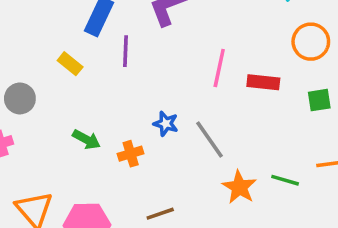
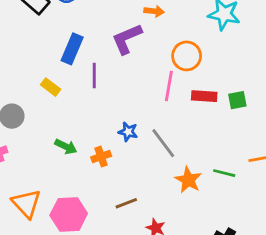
orange circle: (311, 42) -> (187, 56), moved
green square: (319, 100) -> (237, 100), moved

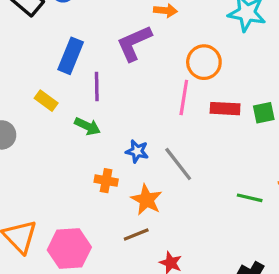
green arrow: (66, 147) -> (87, 126), moved
orange cross: (101, 157) -> (106, 181), turned 30
orange star: (188, 180) -> (147, 200), moved

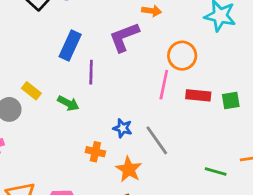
yellow rectangle: (46, 101) -> (31, 91), moved
green arrow: (87, 126) -> (68, 103), moved

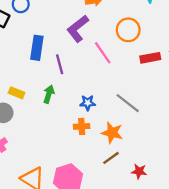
pink line: (164, 85) -> (103, 53), moved, turned -30
green arrow: (68, 103) -> (49, 94), turned -84
blue star: (123, 128) -> (88, 103), moved

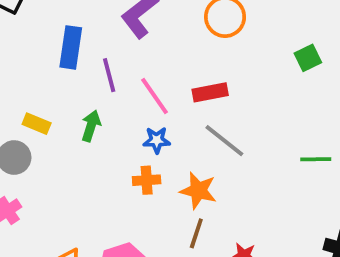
pink line: (103, 53) -> (155, 96), moved
red rectangle: (150, 58) -> (210, 92), moved
brown line: (111, 158) -> (196, 233), turned -36

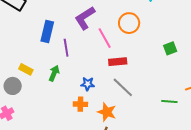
pink line: (155, 96) -> (105, 38), moved

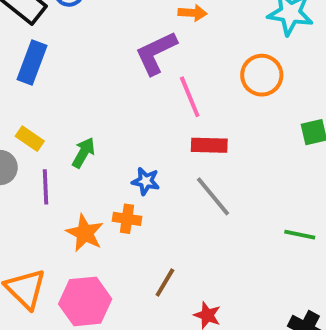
orange circle: (129, 23) -> (262, 75), moved
blue rectangle: (47, 31) -> (32, 63), moved
purple line: (66, 48) -> (45, 187), moved
orange star: (107, 112) -> (85, 233), moved

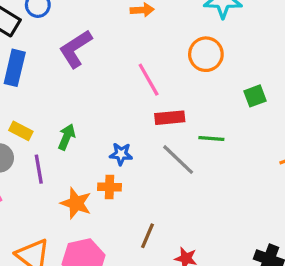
purple L-shape: (156, 53) -> (76, 49), moved
green line: (300, 235) -> (211, 139), moved

